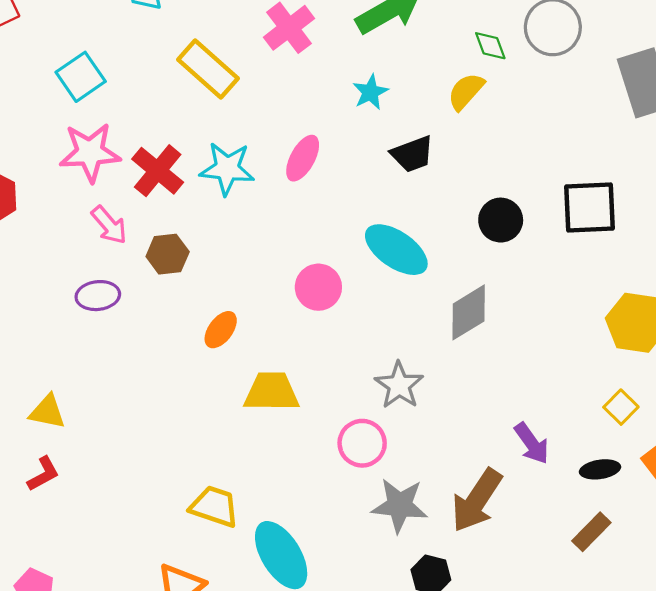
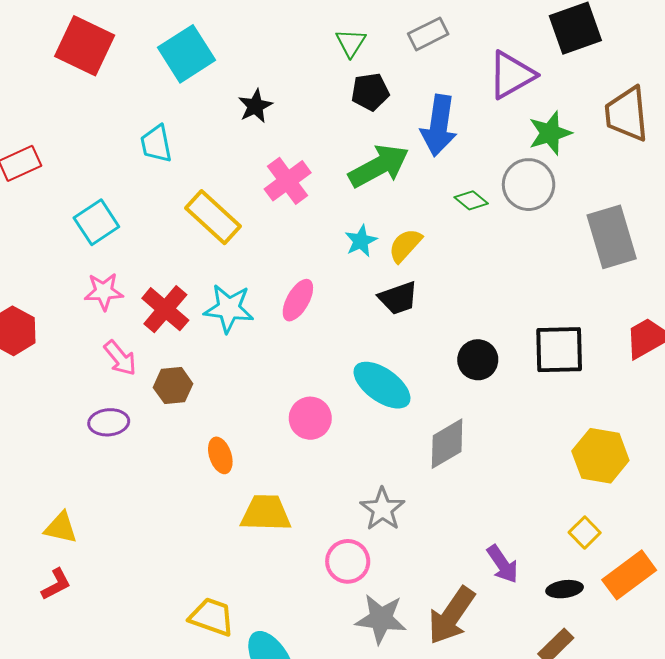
green diamond: (490, 46) -> (471, 200), turned -32
yellow semicircle: (466, 91) -> (405, 245), moved
pink star: (90, 152) -> (104, 291), size x0.7
orange ellipse: (221, 330) -> (220, 455), turned -56

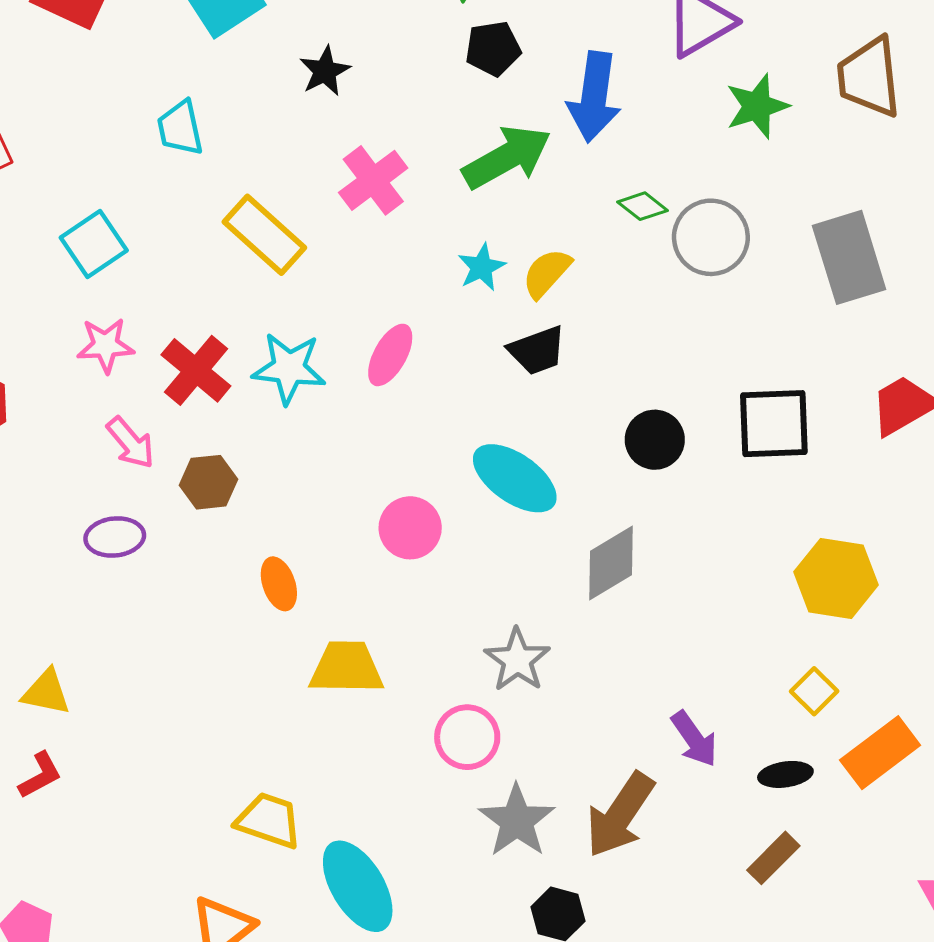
gray circle: (529, 185) -> (711, 237), moved
gray star: (381, 619) -> (517, 821), turned 30

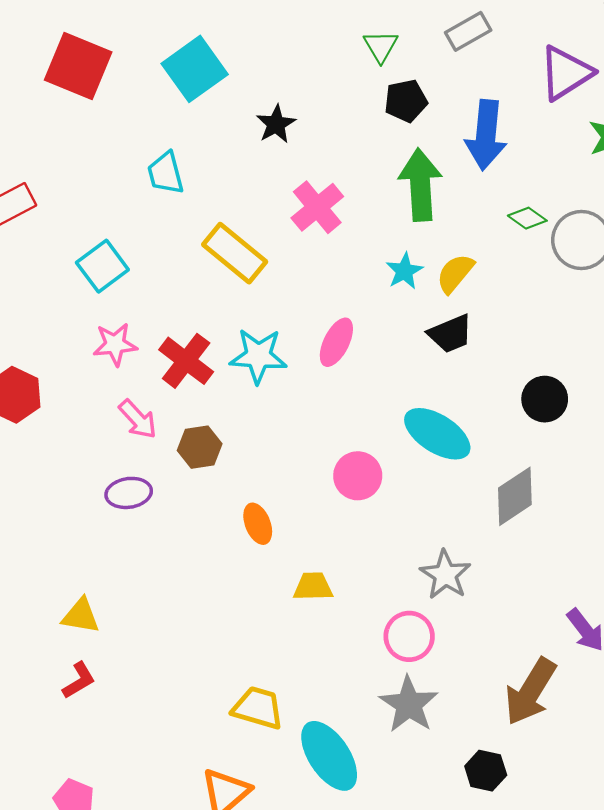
green arrow: (507, 157) -> (420, 185), turned -62
yellow trapezoid: (347, 668) -> (313, 587), size x0.7
gray star: (517, 821) -> (409, 704), moved

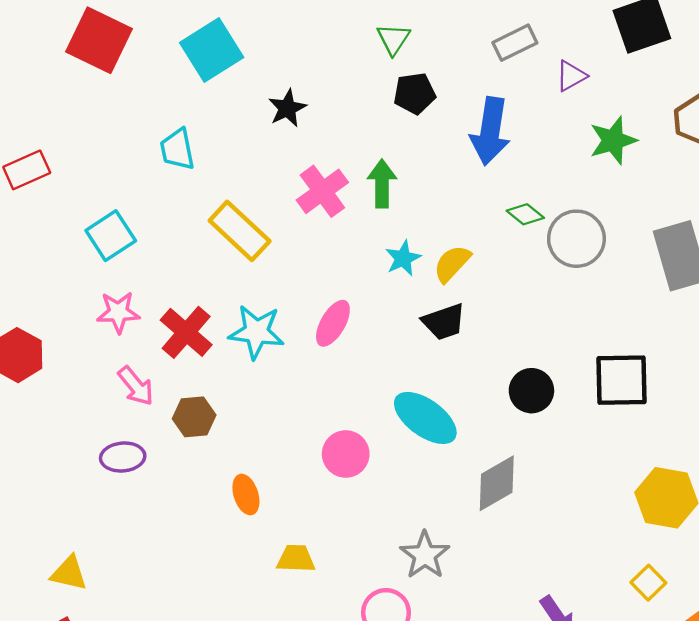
gray rectangle: (468, 31) -> (515, 43), moved
purple triangle: (566, 73) -> (571, 76), size x0.6
green arrow: (420, 185) -> (382, 184), moved, size x0.7

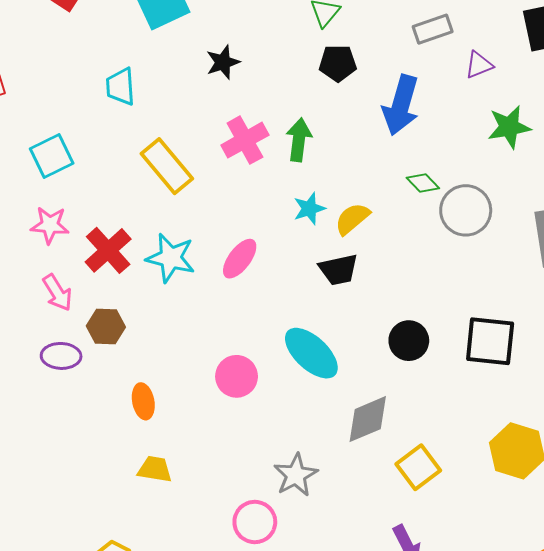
purple ellipse: (123, 457) -> (61, 356), moved
yellow trapezoid: (296, 559) -> (155, 469), moved
yellow square: (648, 583) -> (418, 467), moved, size x1.4

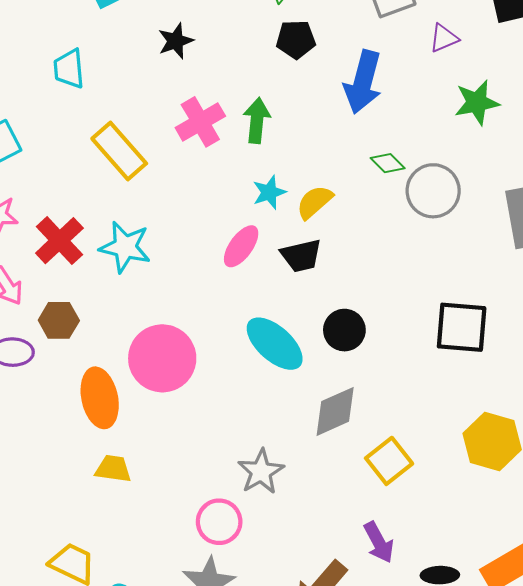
pink ellipse: (240, 259) -> (241, 246), moved
black circle: (409, 341) -> (344, 330), moved
pink circle: (237, 376) -> (162, 358), moved, size x1.5
orange ellipse: (143, 401) -> (100, 398), size x1.6

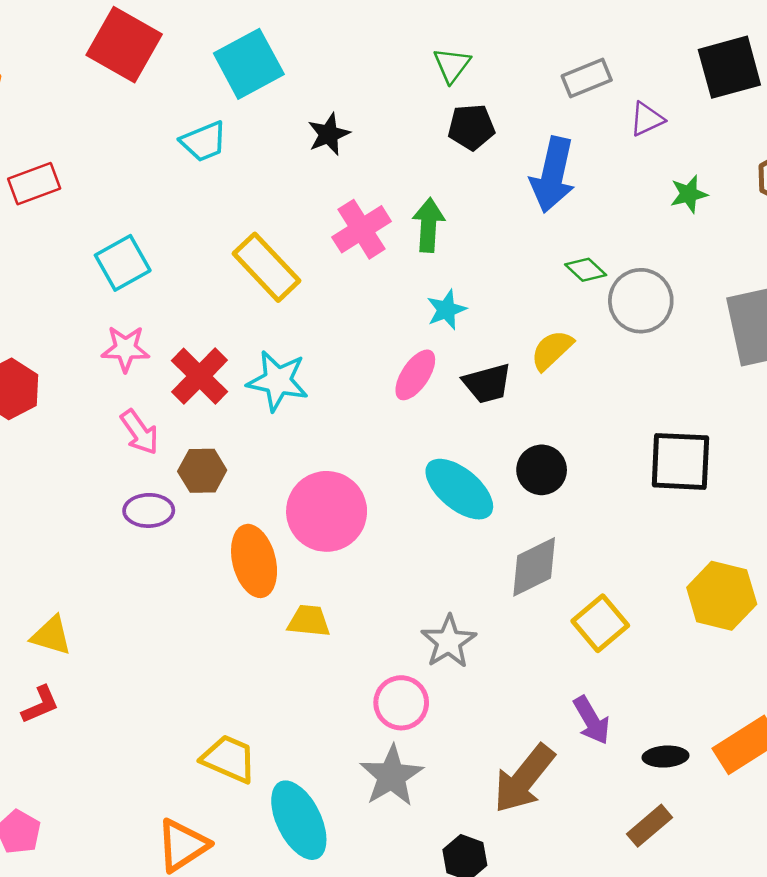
cyan trapezoid: (69, 69) -> (204, 141), moved, turned -105
green star: (477, 103) -> (689, 194), size x0.7
yellow semicircle: (315, 202) -> (552, 350), moved
yellow trapezoid: (113, 469) -> (309, 621), moved

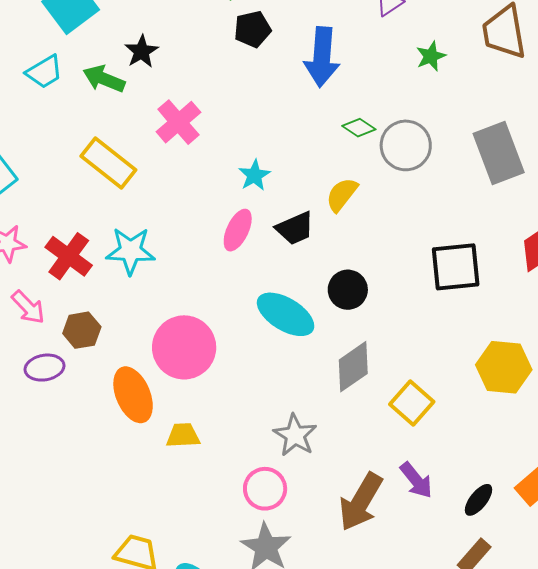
green arrow: (428, 225) -> (104, 79), moved, turned -63
black ellipse: (666, 757) -> (479, 500), turned -40
brown arrow: (524, 779) -> (361, 502), moved

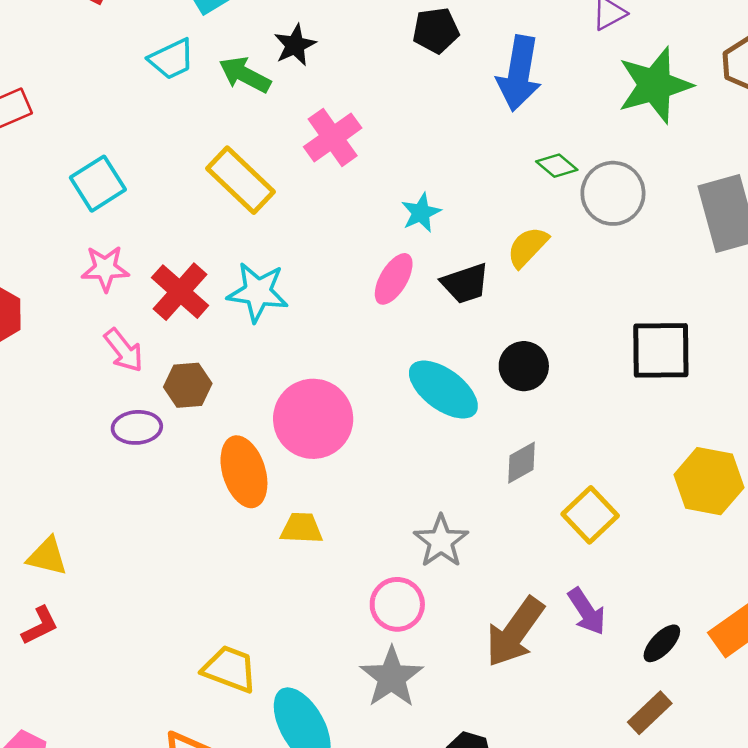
green star: (431, 56) -> (655, 85), size x2.0
gray diamond: (353, 367) -> (522, 463), size x0.7

